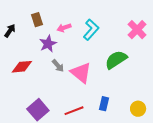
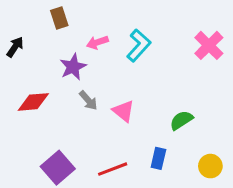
brown rectangle: (37, 20) -> (59, 18), moved
green semicircle: (116, 60) -> (181, 120), moved, size x0.7
pink triangle: (81, 73) -> (123, 111), size x0.7

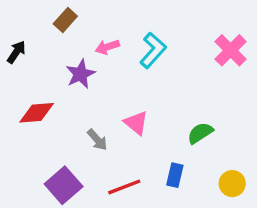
brown rectangle: (59, 18) -> (65, 20), turned 60
gray arrow: (88, 100) -> (97, 140), moved

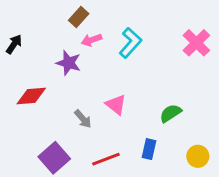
brown rectangle: (65, 20) -> (79, 17), moved
purple star: (80, 74) -> (69, 63), turned -30

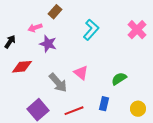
pink arrow: (92, 40) -> (35, 28), moved
black arrow: (14, 44) -> (10, 42), moved
gray arrow: (83, 119) -> (58, 83), size x1.5

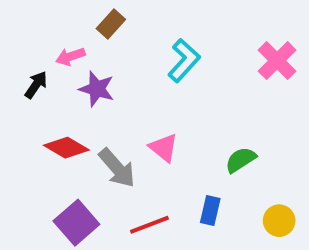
black arrow: (10, 42) -> (36, 85), moved
red diamond: (22, 67) -> (66, 148), moved, turned 35

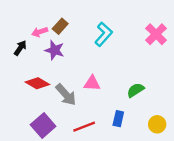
brown rectangle: (111, 24) -> (60, 26), moved
pink triangle: (164, 148) -> (92, 83), turned -36

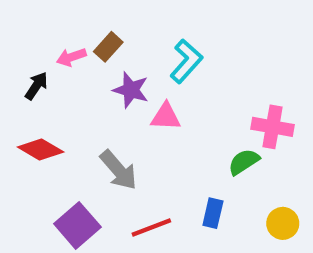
pink cross: (156, 34) -> (272, 127), moved, turned -35
purple star: (54, 50) -> (131, 90), moved
red diamond: (37, 83) -> (41, 149), moved
pink triangle: (92, 83) -> (166, 117), moved

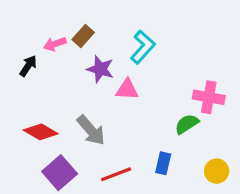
red diamond: (41, 149) -> (41, 132), moved

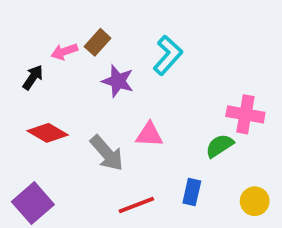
pink triangle: (127, 89) -> (149, 135), moved
red diamond: (41, 132) -> (48, 133), moved
purple square: (60, 173) -> (33, 203), moved

